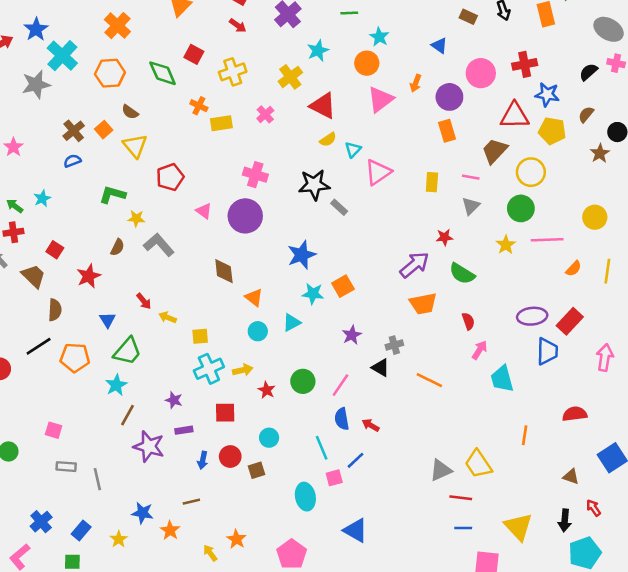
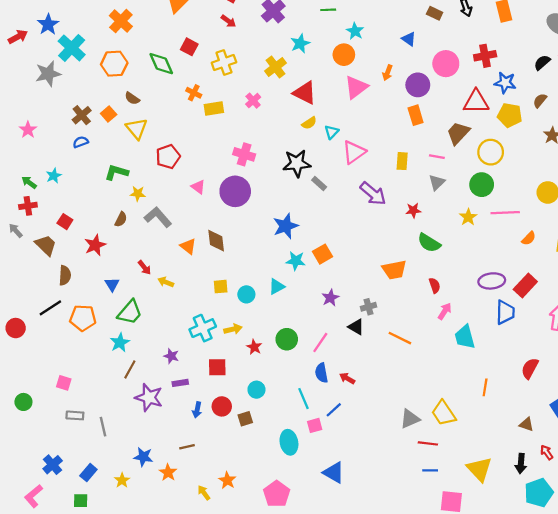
purple arrow: (414, 265) -> (373, 194), moved, turned 80
orange triangle: (254, 297) -> (188, 246), moved
yellow square: (200, 336) -> (221, 287), moved
red semicircle: (575, 414) -> (530, 368), turned -55

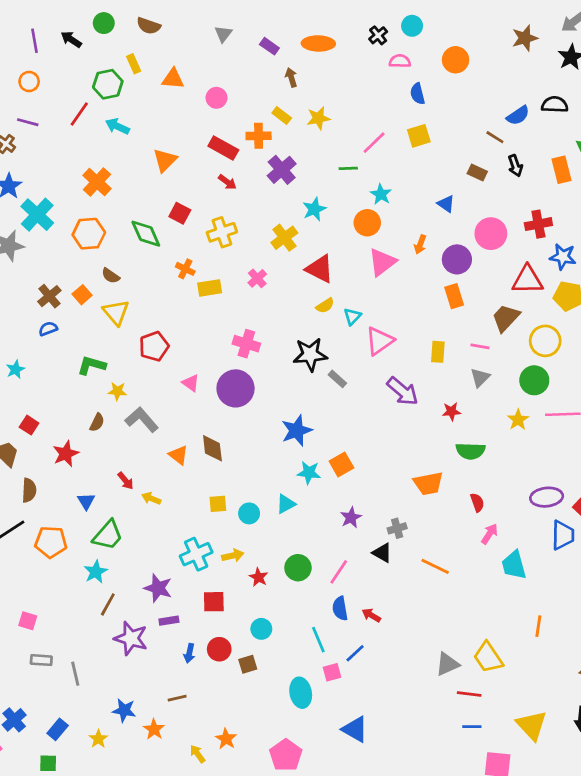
green semicircle: (429, 243) -> (470, 451), turned -30
purple star: (171, 356) -> (158, 588), size x1.5

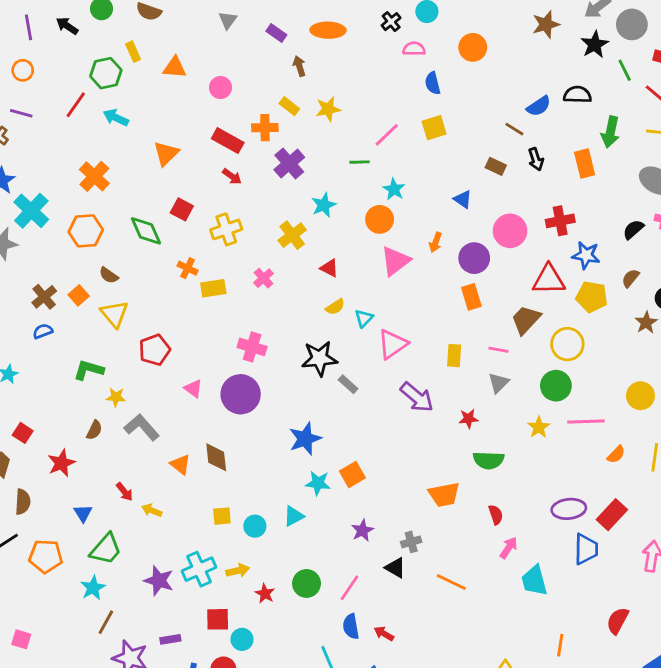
red triangle: (320, 269) -> (329, 268), size x0.6
purple star: (158, 588) -> (159, 581), moved
cyan circle: (261, 629) -> (242, 639), moved

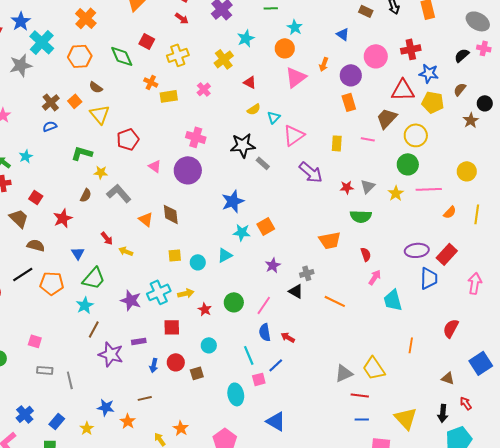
gray triangle: (499, 383) -> (368, 186), moved
brown semicircle: (23, 502) -> (36, 245), turned -78
cyan circle: (242, 639) -> (209, 345), moved

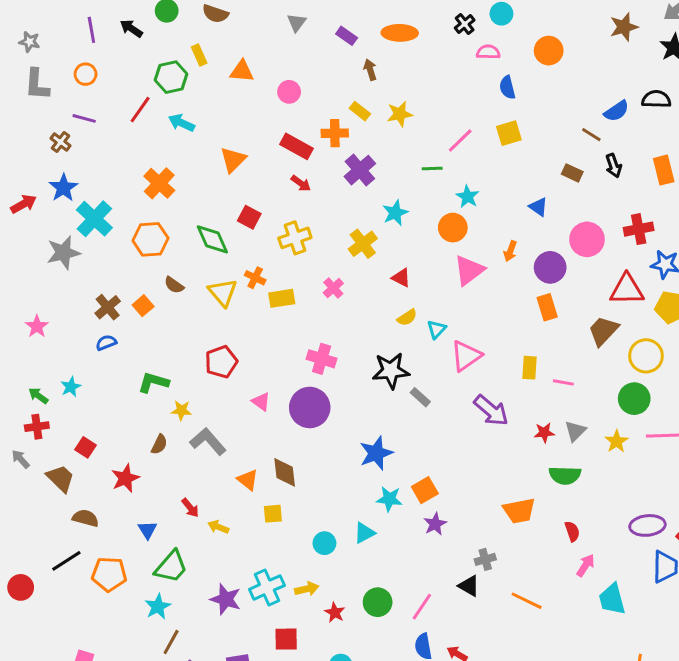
yellow triangle: (100, 114) -> (223, 292), moved
pink line: (368, 139) -> (563, 382), moved
yellow square: (175, 255) -> (273, 514), moved
purple star: (273, 265) -> (435, 524), moved

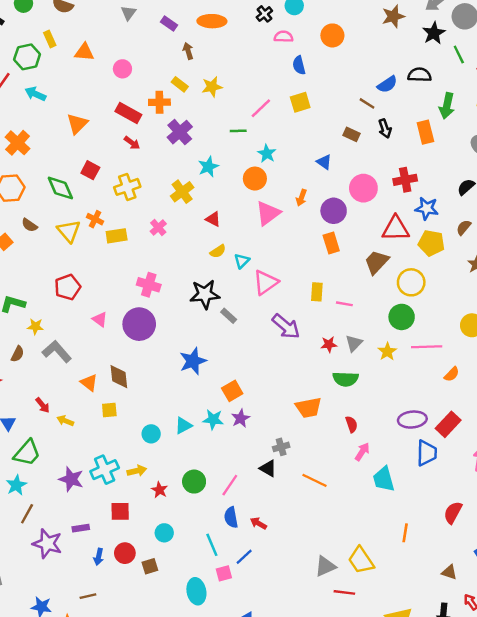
cyan star: (389, 499) -> (213, 420), moved

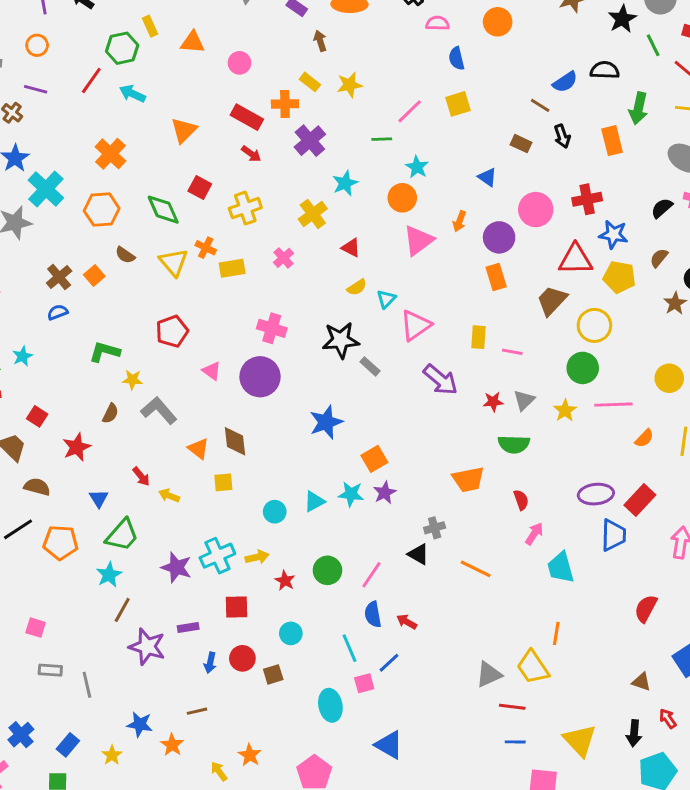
orange line: (405, 533) -> (556, 633), moved

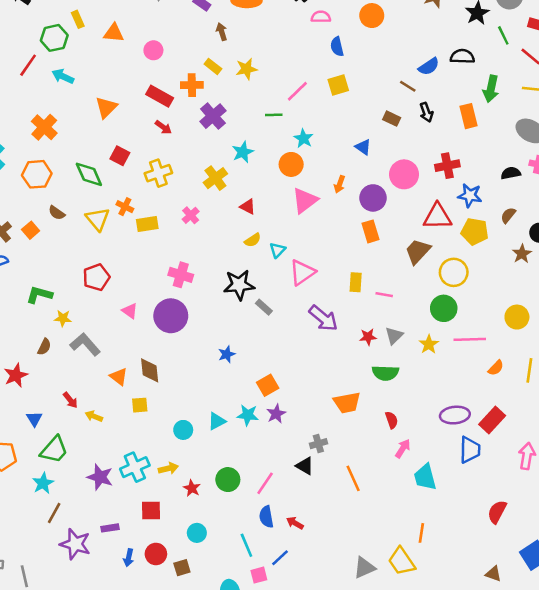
black semicircle: (662, 208) -> (511, 173), turned 30
blue star: (326, 422) -> (227, 354), size x0.6
orange line: (476, 569) -> (353, 478), turned 40

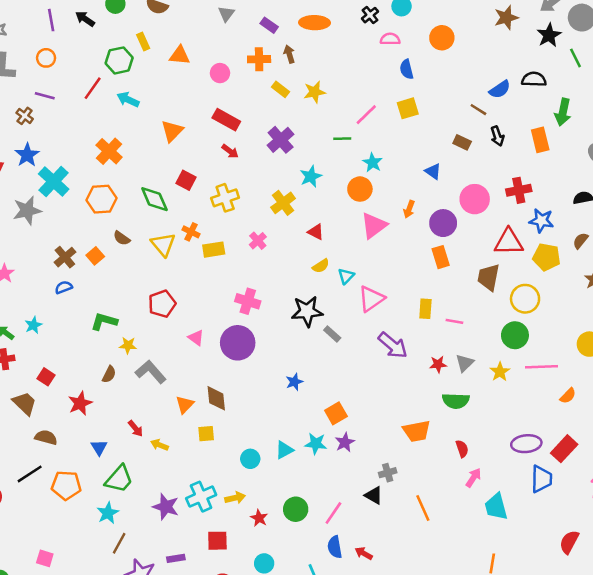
orange cross: (192, 85) -> (259, 59), moved
brown trapezoid: (418, 251) -> (489, 277), turned -32
orange triangle: (119, 377) -> (185, 405), turned 36

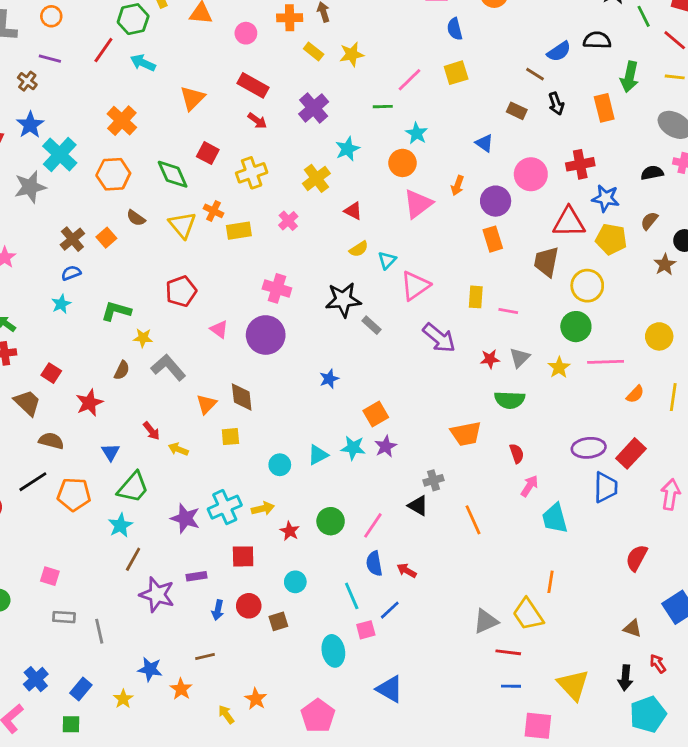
cyan star: (33, 325) -> (61, 304), moved

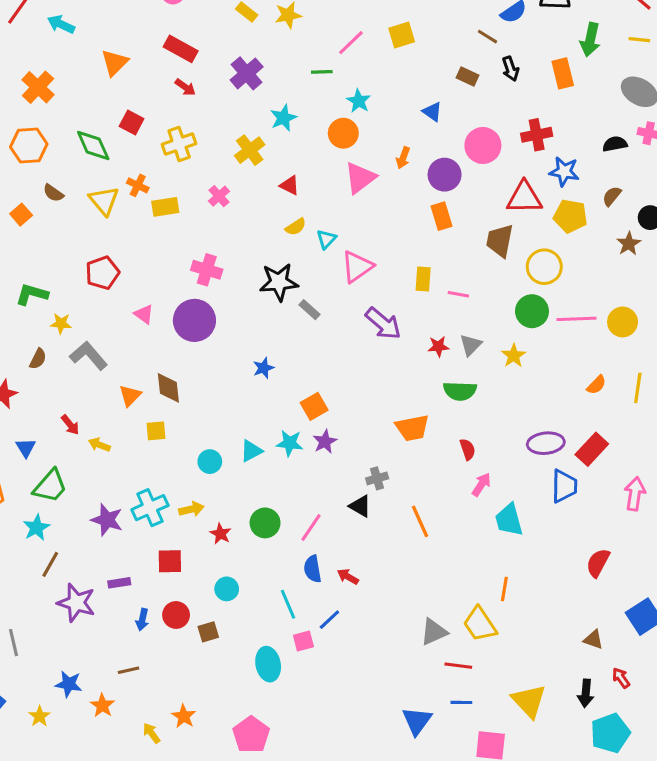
pink line: (606, 362) -> (576, 319), moved
blue triangle: (390, 689) -> (417, 721), moved, turned 36

